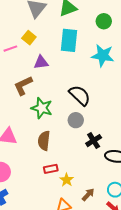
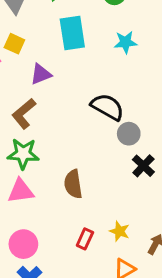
cyan star: (103, 56) -> (125, 42), size x0.7
green star: (42, 108) -> (23, 154), moved
gray circle: (76, 120) -> (129, 134), moved
red rectangle: (51, 169) -> (85, 239), moved, turned -40

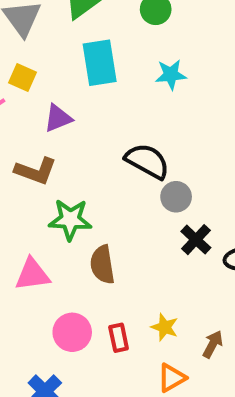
brown L-shape: (24, 114) -> (36, 171), turned -120
green star: (23, 154) -> (70, 220), moved
red rectangle: (85, 239) -> (119, 338), turned -36
pink circle: (23, 244) -> (72, 332), moved

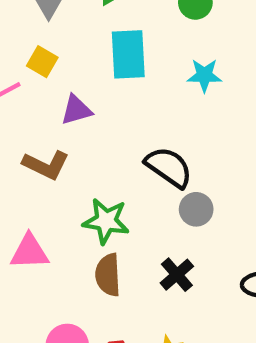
green star: (70, 220) -> (106, 221), moved
black cross: (196, 240) -> (177, 275), moved
pink triangle: (32, 274) -> (29, 252), moved

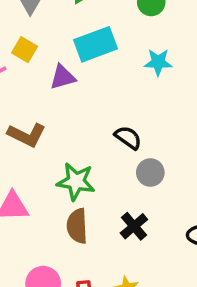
cyan rectangle: (128, 54) -> (95, 44), turned 72
purple triangle: (76, 110) -> (63, 77), moved
black semicircle: (169, 167) -> (128, 138), size x0.7

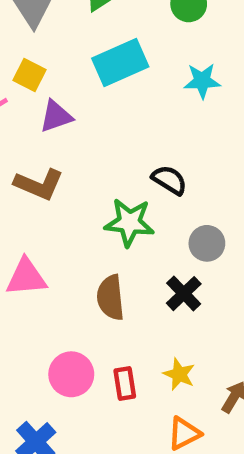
purple triangle: (63, 77) -> (56, 116), moved
gray circle: (150, 173) -> (207, 243), moved
green star: (76, 182) -> (129, 222), moved

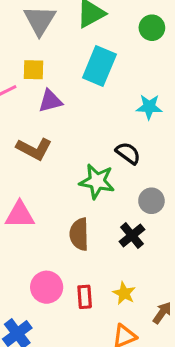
cyan rectangle: (120, 63) -> (99, 66), turned -48
yellow square: (30, 75) -> (34, 70), turned -30
cyan star: (202, 81) -> (149, 107), moved

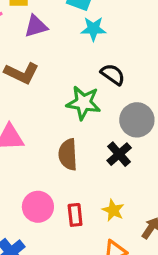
cyan star: (149, 107) -> (93, 29), moved
gray circle: (151, 201) -> (137, 120), size x1.4

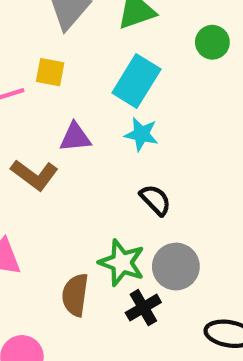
purple triangle: (36, 26) -> (75, 137), moved
green star: (83, 103) -> (122, 263), moved

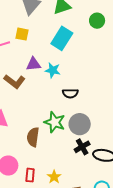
cyan star: (141, 134) -> (53, 70), moved
black semicircle: (155, 200) -> (70, 93), turned 133
black cross: (143, 308) -> (82, 147), moved

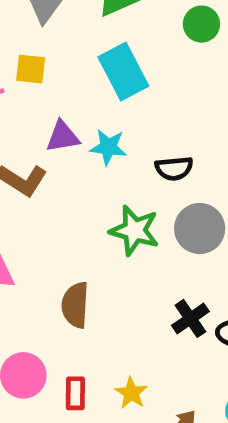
cyan rectangle: (62, 38) -> (123, 72), turned -55
black semicircle: (70, 93) -> (174, 168), moved
green star: (55, 122) -> (134, 230), moved
gray circle: (80, 124) -> (200, 229), moved

